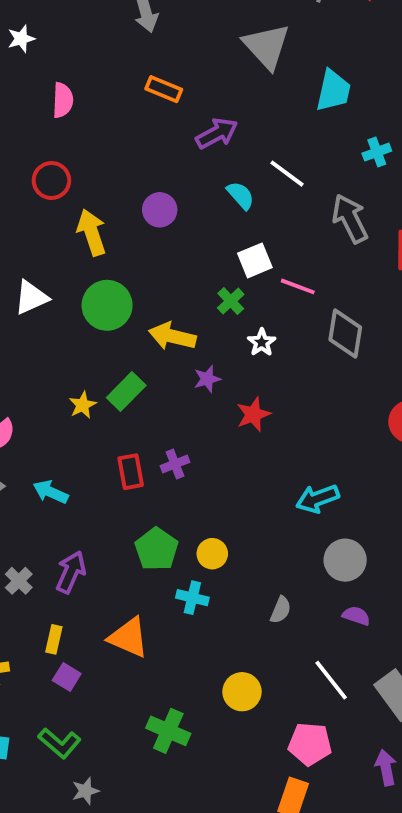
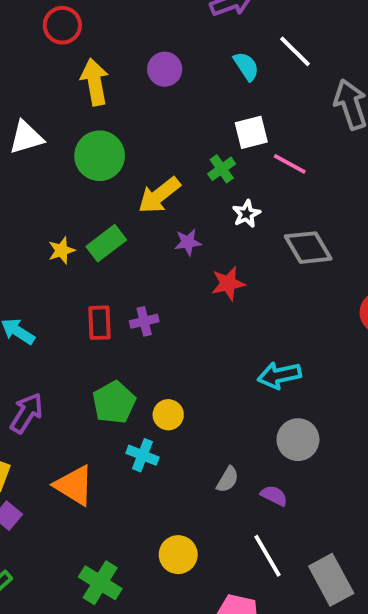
gray diamond: (345, 333) -> (308, 248), moved, turned -48
yellow arrow: (172, 336) -> (159, 195), turned -60
purple semicircle: (356, 616) -> (274, 496), moved

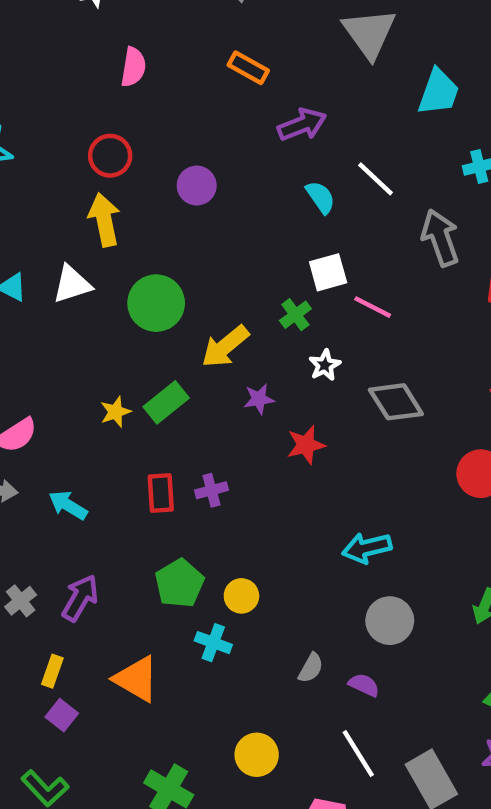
purple circle: (165, 69) -> (197, 186), moved
yellow arrow: (95, 82) -> (104, 220), moved

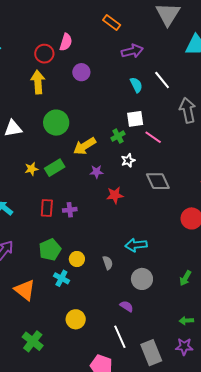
pink semicircle: (133, 67) -> (66, 42), moved
white triangle: (72, 284) -> (13, 128), moved
gray semicircle: (311, 668) -> (108, 263), moved, turned -56
yellow circle: (257, 755) -> (76, 319), moved

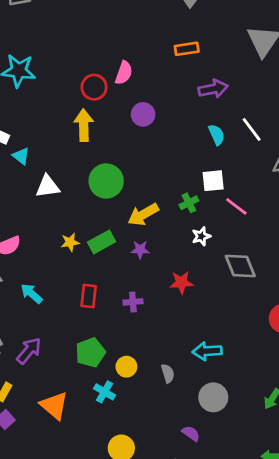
orange rectangle: (112, 22) -> (187, 49), turned -48
purple star: (97, 172) -> (140, 250), moved
purple cross: (70, 210) -> (133, 302), moved

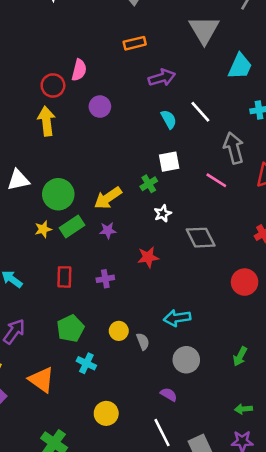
green circle: (106, 181) -> (58, 194), moved
pink line: (236, 206) -> (216, 180), moved
yellow circle: (126, 367) -> (119, 331), moved

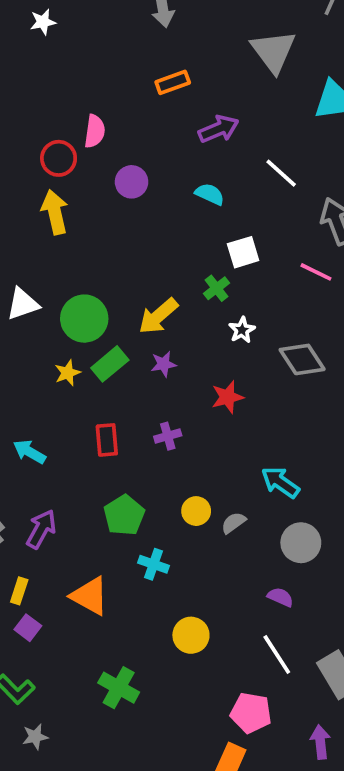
cyan semicircle: (169, 119) -> (210, 194), moved, turned -30
cyan arrow: (177, 318) -> (280, 482), turned 50
gray semicircle: (143, 341) -> (234, 523), turned -98

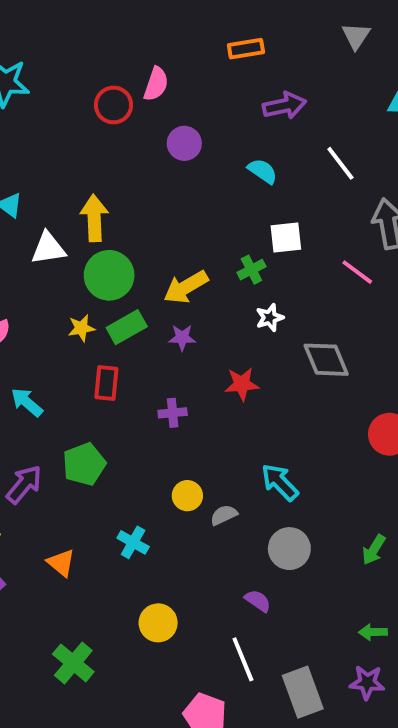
gray triangle: (273, 51) -> (356, 36), size x0.6
yellow arrow: (55, 212) -> (94, 218), moved
red rectangle: (107, 440) -> (106, 383), moved
green pentagon: (124, 515) -> (84, 464), moved
orange triangle: (90, 596) -> (61, 563), size x0.7

